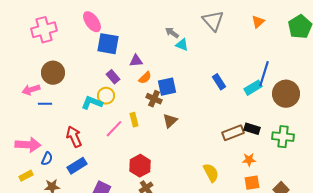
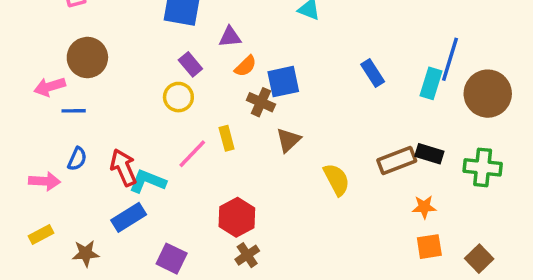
cyan rectangle: (253, 88) -> (431, 83), turned -42
cyan L-shape: (92, 103) -> (148, 181), moved
pink arrow: (28, 145) -> (44, 181), size x0.7
blue semicircle: (47, 159) -> (77, 159), moved
yellow semicircle: (211, 173) -> (337, 180), moved

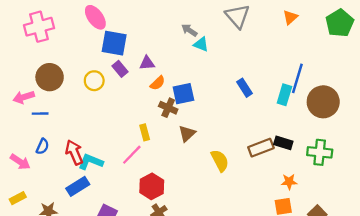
purple rectangle: (190, 64) -> (120, 69), moved
yellow circle: (178, 97) -> (94, 81), moved
pink line: (192, 154) -> (132, 155), moved
pink arrow: (44, 181) -> (20, 162), turned 30
orange star: (424, 207) -> (289, 182), moved

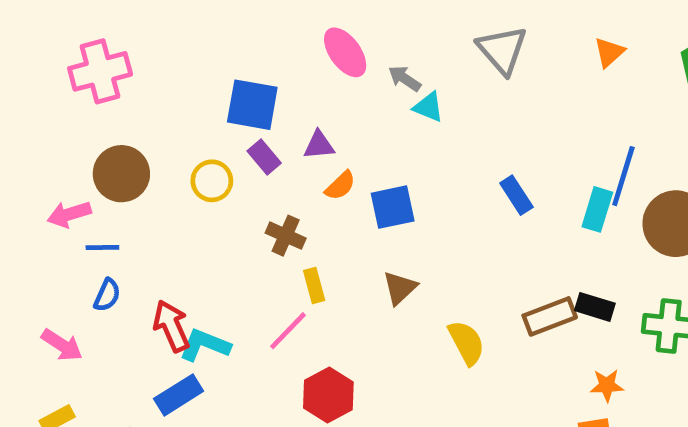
pink ellipse: (95, 17) -> (345, 52), moved
brown cross: (168, 108) -> (286, 236), moved
blue semicircle: (43, 146) -> (107, 295), moved

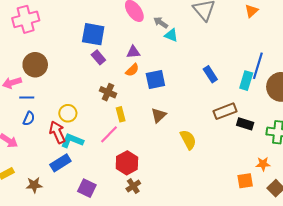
purple triangle: (319, 145) -> (133, 52), moved
yellow circle: (212, 181) -> (68, 113), moved
brown rectangle: (550, 316) -> (225, 111), moved
orange star: (607, 385) -> (263, 164), moved

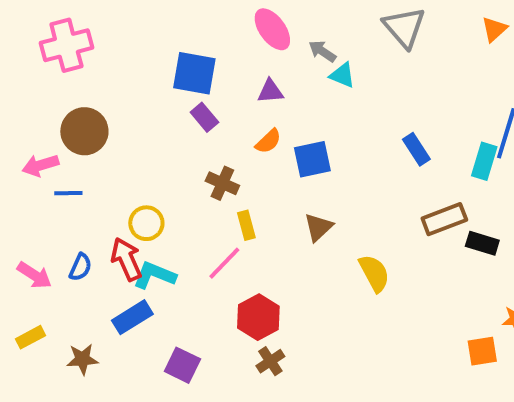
purple triangle: (133, 52) -> (270, 91), moved
blue semicircle: (29, 119) -> (80, 267), moved

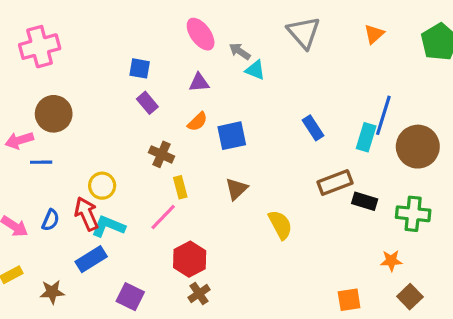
blue square: (194, 73) -> (140, 68), size x0.6
orange square: (482, 351) -> (349, 300), moved

